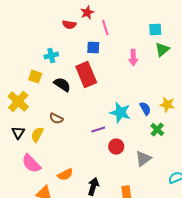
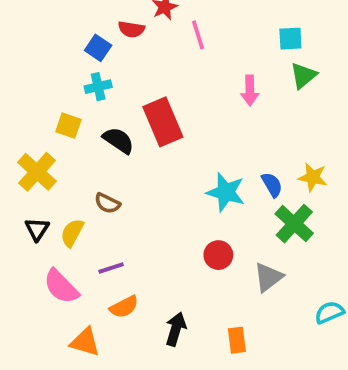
blue square: (93, 48) -> (98, 48), moved, turned 32
purple line: (98, 130) -> (111, 268), moved
green cross: (157, 130) -> (294, 224), size x1.5

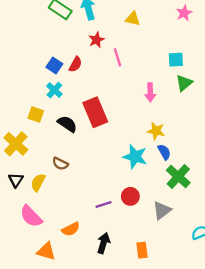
red semicircle: (131, 29) -> (75, 64), moved, turned -70
cyan cross: (98, 87) -> (54, 90), turned -35
yellow star: (313, 177) -> (156, 131), moved
purple line: (111, 268) -> (103, 205), moved

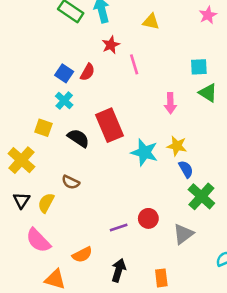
green triangle: (184, 83) -> (208, 93), turned -48
cyan star: (135, 157) -> (144, 152), moved

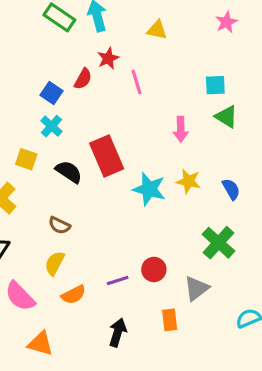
red semicircle: (87, 72) -> (83, 79), moved
blue semicircle: (186, 169) -> (231, 189), moved
yellow semicircle: (46, 203) -> (55, 263), moved
orange semicircle: (82, 255) -> (74, 295), moved
orange rectangle: (161, 278) -> (170, 320), moved

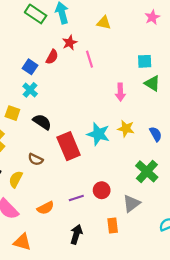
red rectangle: (107, 156) -> (69, 146), moved
yellow semicircle: (55, 263) -> (16, 179), moved

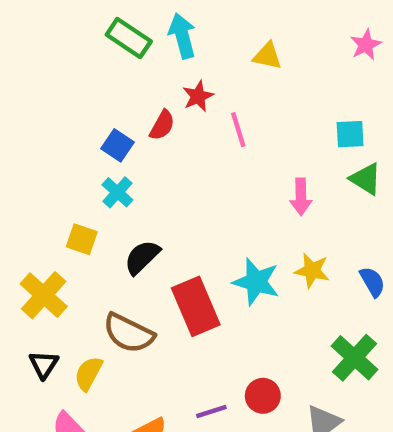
black semicircle: (42, 122) -> (142, 257), turned -78
brown semicircle: (36, 159) -> (129, 333), size x1.6

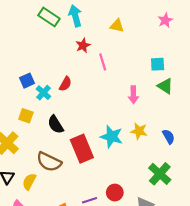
red semicircle: (162, 125) -> (65, 84), moved
blue square: (117, 145) -> (27, 81), moved, turned 32
black semicircle: (142, 257) -> (56, 124), turned -78

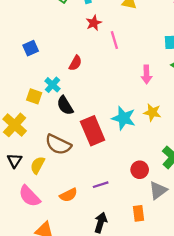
blue square: (27, 81) -> (31, 48), moved
cyan cross: (43, 93) -> (52, 85), moved
red circle: (115, 193) -> (140, 170), moved

